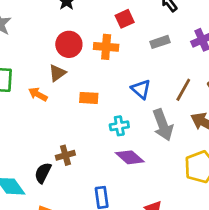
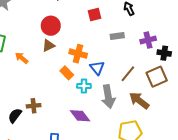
orange cross: (106, 47) -> (78, 54), moved
brown triangle: (57, 73) -> (48, 46), moved
orange rectangle: (89, 98) -> (67, 73), moved, turned 32
cyan cross: (119, 126) -> (84, 86), moved

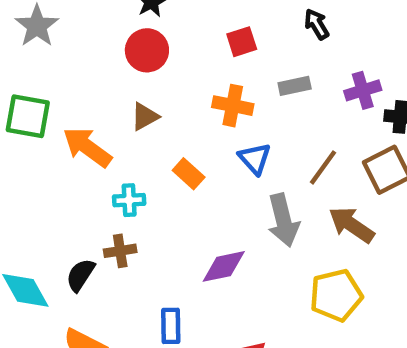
red circle: (51, 26) -> (147, 50), moved
orange cross: (78, 54) -> (233, 106), moved
orange arrow: (22, 58) -> (87, 147), size x1.6
cyan cross: (84, 86) -> (129, 200), moved
purple diamond: (80, 116) -> (224, 266), turned -60

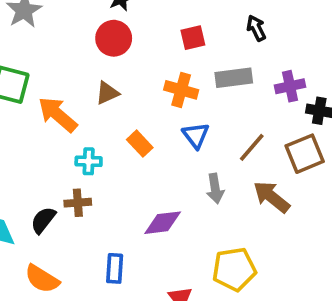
gray rectangle: (295, 86) -> (234, 78), size x1.4
gray arrow: (283, 220) -> (215, 188), size x0.7
yellow pentagon: (336, 295) -> (234, 269), moved

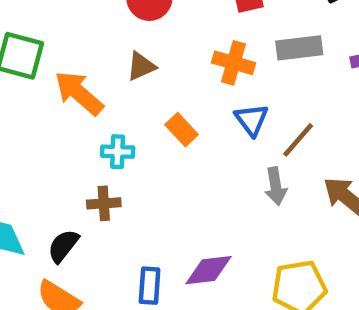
brown line: (252, 147) -> (298, 140), moved
black semicircle: (43, 220) -> (63, 246), moved
purple diamond: (163, 223) -> (208, 270), moved

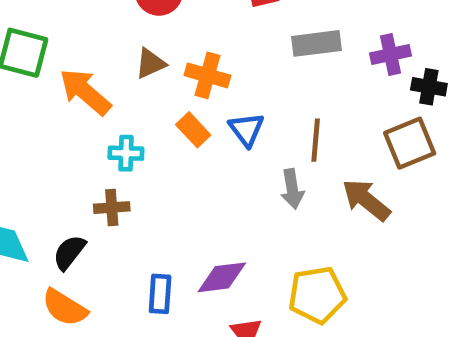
orange cross: (233, 63) -> (207, 75), moved
blue triangle: (252, 120) -> (246, 129), moved
brown line: (298, 140) -> (316, 140), turned -36

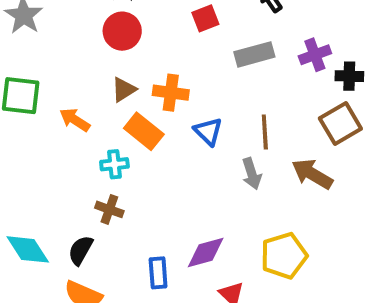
orange arrow: (85, 92) -> (75, 120), size x0.7
orange rectangle: (193, 130) -> (144, 131), moved, size x1.4
brown cross: (112, 208) -> (109, 209), turned 32

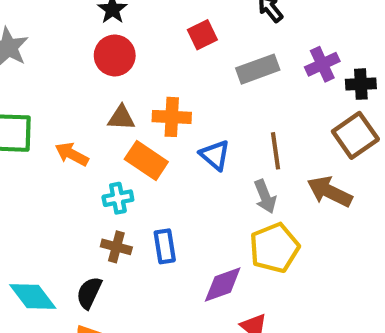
brown triangle: (124, 90) -> (121, 118), turned 40
yellow pentagon: (284, 256) -> (274, 248), moved
blue rectangle: (158, 273) -> (165, 246), moved

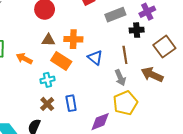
black cross: (361, 84) -> (137, 30), moved
brown cross: (116, 247) -> (47, 104), turned 32

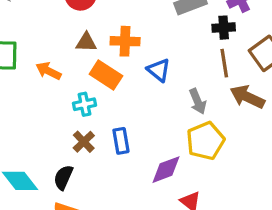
brown line: (125, 55) -> (224, 63), moved

